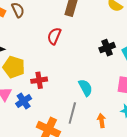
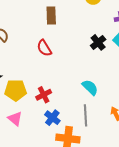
red semicircle: (54, 36) -> (44, 48), turned -36
blue cross: (24, 101) -> (52, 118), moved

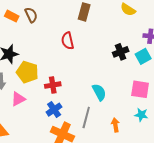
pink triangle: (15, 119) -> (18, 99), turned 35

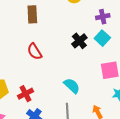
red semicircle: (68, 41) -> (35, 51), moved

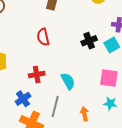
red cross: (25, 94) -> (37, 75), moved

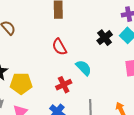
cyan semicircle: (68, 81) -> (84, 68), moved

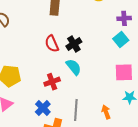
black cross: (105, 38) -> (74, 44), moved

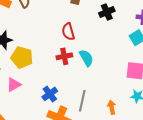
black cross: (74, 44) -> (107, 12), moved
red cross: (52, 82) -> (64, 56), moved

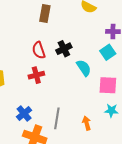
black cross: (107, 12) -> (64, 49), moved
cyan semicircle: (86, 58) -> (84, 68), moved

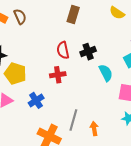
blue cross: (24, 114) -> (36, 100), moved
orange arrow: (87, 123) -> (94, 129), moved

